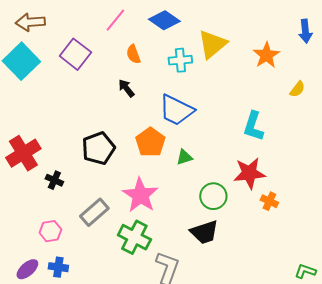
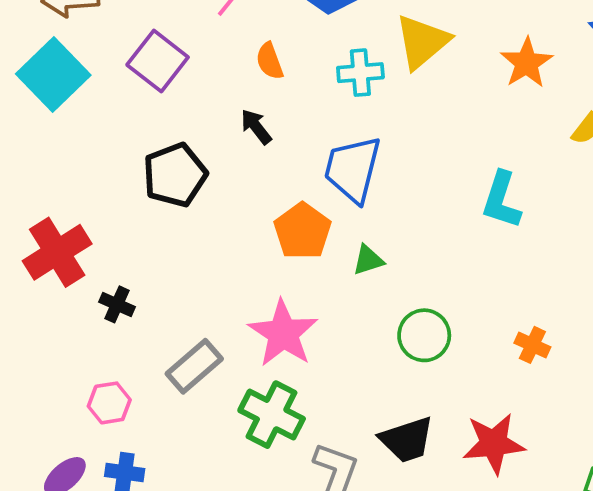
blue trapezoid: (176, 110) -> (353, 169), turned 78
black pentagon: (98, 148) -> (175, 175), moved
red star: (249, 173) -> (494, 444), moved
black trapezoid: (204, 232) -> (407, 440), moved

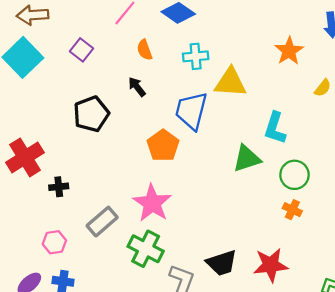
yellow triangle: (422, 42) -> (230, 82), moved, turned 44
purple square: (158, 61) -> (81, 50), size x0.7
green triangle: (368, 260) -> (247, 159), moved, size x1.6
black cross: (117, 304) -> (59, 187), turned -30
green circle: (424, 335) -> (294, 175), moved

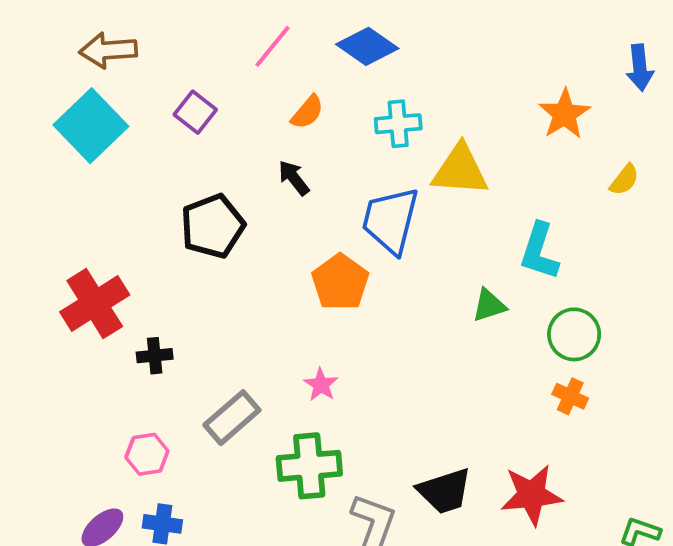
orange semicircle: (145, 50) -> (307, 112), turned -120
green triangle: (247, 159) -> (489, 305), size x0.7
pink star: (152, 203) -> (321, 385), size x0.5
green cross: (146, 249) -> (309, 466), turned -32

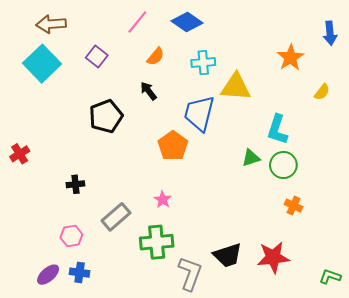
red cross: (95, 303) -> (20, 154), moved, size x0.6
green circle: (574, 334) -> (283, 165), moved

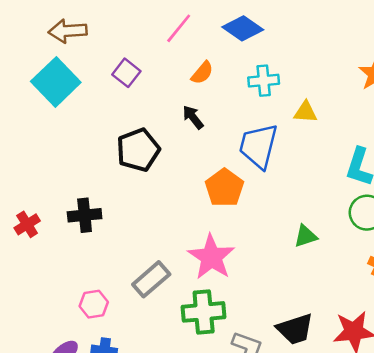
yellow triangle: (236, 87) -> (305, 112), size x0.6
red cross: (20, 154) -> (27, 224), moved
green triangle: (251, 158) -> (305, 236), moved
black cross: (75, 184) -> (85, 215), moved, size x1.4
pink star: (163, 200) -> (211, 257), size x2.0

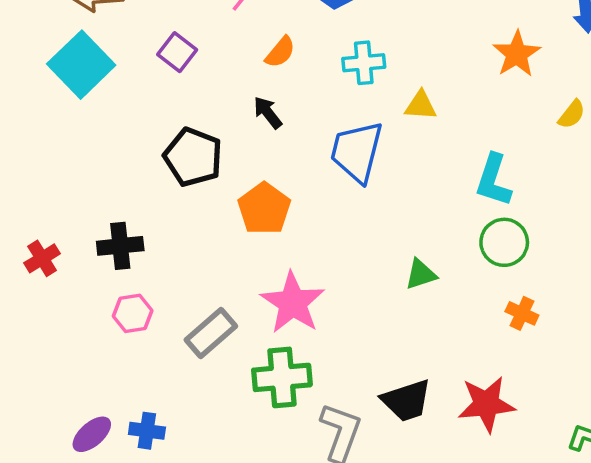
black pentagon: (138, 150) -> (193, 157), turned -30
orange pentagon: (224, 188) -> (264, 209), moved
pink hexagon: (94, 304) -> (133, 313), moved

